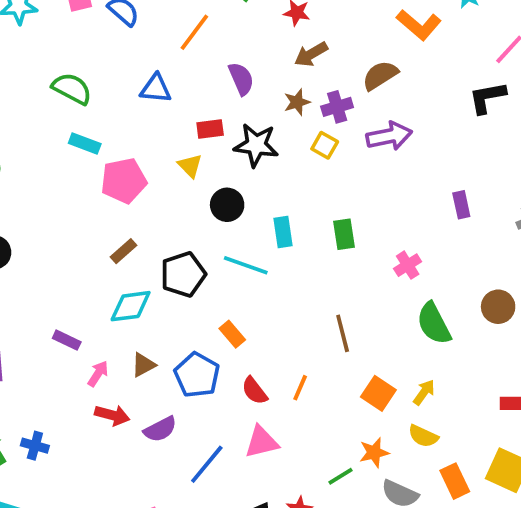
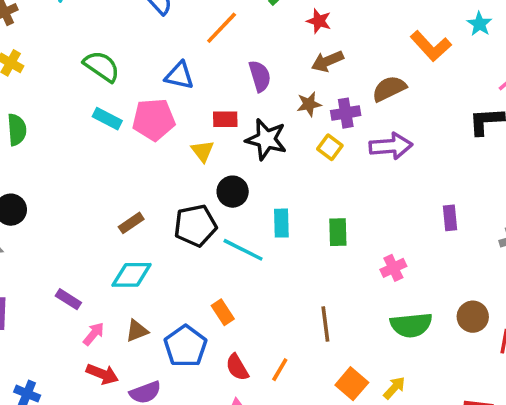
pink pentagon: (124, 181) -> (154, 120), moved
black pentagon: (183, 274) -> (195, 226), moved
green semicircle: (434, 323) -> (411, 325), turned -75

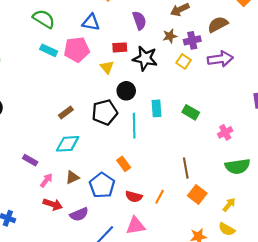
green rectangle: (338, 232) -> (191, 112), turned -56
cyan line: (243, 250) -> (134, 126), turned 65
red semicircle: (237, 367) -> (134, 197), turned -42
orange square: (352, 384) -> (197, 194), moved

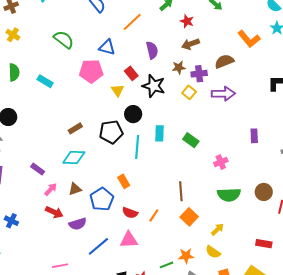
red rectangle: (120, 47) -> (131, 73), turned 48
cyan rectangle: (49, 50) -> (45, 81), moved

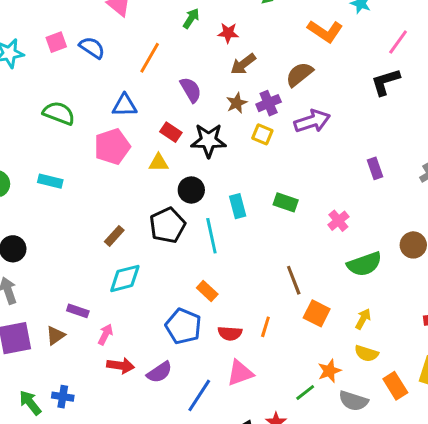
yellow triangle: (118, 90) -> (159, 163), turned -40
brown triangle: (75, 189) -> (56, 335), moved

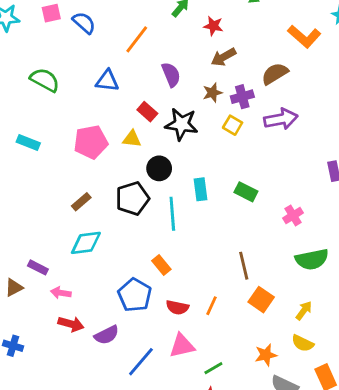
pink pentagon: (112, 147) -> (91, 142), moved
pink arrow: (105, 334) -> (61, 293), turned -114
green line: (305, 393) -> (213, 368), moved

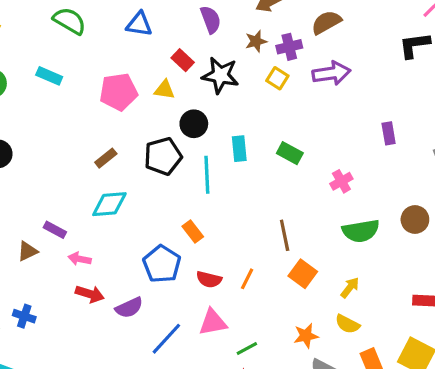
cyan rectangle: (28, 143) -> (49, 76), moved

